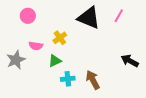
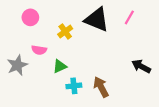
yellow cross: (60, 38) -> (65, 32), moved

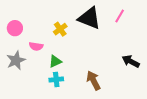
pink circle: (30, 17) -> (15, 28), moved
cyan cross: (74, 86) -> (56, 79), moved

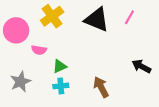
pink circle: (15, 28) -> (16, 30), size x1.5
yellow cross: (60, 29) -> (52, 16), moved, size x1.5
gray star: (16, 60) -> (20, 82), moved

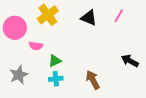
black triangle: (97, 19) -> (89, 18), size x0.7

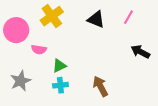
black arrow: (130, 61) -> (140, 52), moved

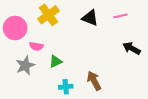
pink line: (128, 17) -> (120, 16), turned 48
gray star: (20, 81) -> (25, 65), moved
cyan cross: (60, 85) -> (66, 87), moved

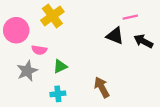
black triangle: (90, 18) -> (115, 36), moved
black arrow: (132, 48) -> (143, 41), moved
cyan cross: (66, 87) -> (58, 94), moved

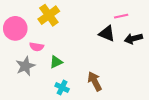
black arrow: (143, 41) -> (133, 39), turned -42
cyan cross: (58, 94) -> (62, 87), moved, turned 32

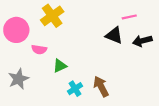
gray star: (25, 66) -> (18, 79), moved
cyan cross: (62, 87) -> (75, 89), moved, turned 32

